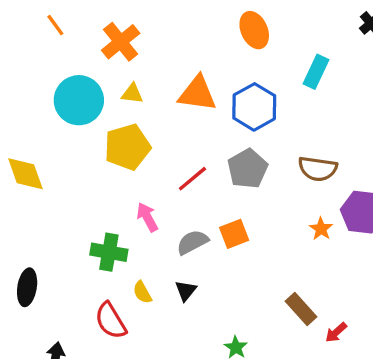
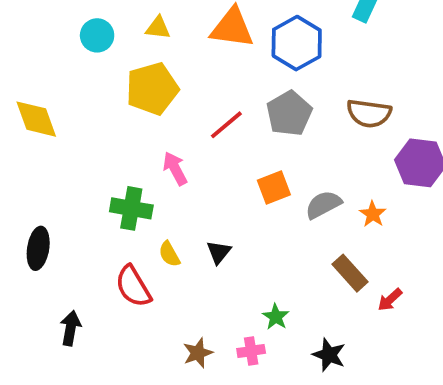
cyan circle: (79, 100) -> (97, 35), size x0.6
orange star: (321, 229) -> (373, 214), moved
gray semicircle: (192, 242) -> (323, 205), moved

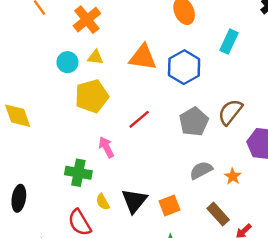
cyan circle: (97, 35) -> (67, 62), moved
gray pentagon: (289, 113) -> (194, 122), moved
brown semicircle: (369, 113) -> (230, 112), turned 120
orange square: (274, 188) -> (170, 206), moved
black triangle: (219, 252) -> (134, 201), size x1.6

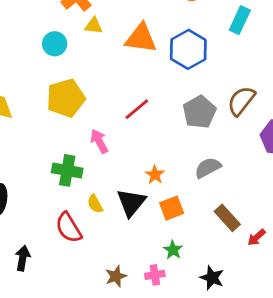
yellow triangle: (95, 57) -> (94, 26), moved
yellow pentagon: (92, 96) -> (66, 98), moved
orange star: (233, 176) -> (155, 175), moved

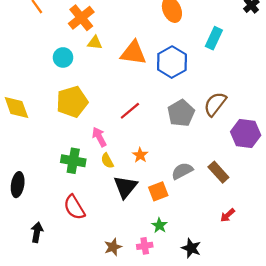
gray semicircle: (208, 168) -> (182, 171), moved
orange star: (155, 175) -> (140, 155), moved
yellow semicircle: (95, 204) -> (107, 161), moved
brown rectangle: (227, 218) -> (218, 172), moved

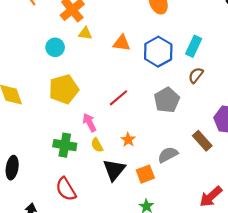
cyan rectangle: (214, 38) -> (194, 46), moved
orange triangle: (133, 53) -> (122, 43), size x0.7
brown semicircle: (215, 104) -> (196, 75), moved, size x0.7
brown rectangle: (218, 172) -> (202, 141), moved
red arrow: (228, 215) -> (211, 197), size x1.6

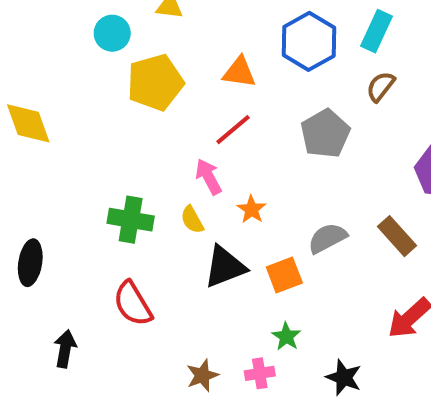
orange triangle: (122, 43) -> (239, 72), moved
yellow pentagon: (64, 89) -> (155, 82), moved
pink arrow: (89, 123) -> (209, 177), moved
brown rectangle: (202, 141) -> (397, 236), moved
black triangle: (114, 170) -> (225, 267), turned 30

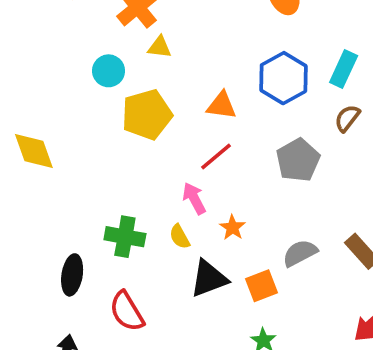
black ellipse: (30, 263) -> (72, 275), moved

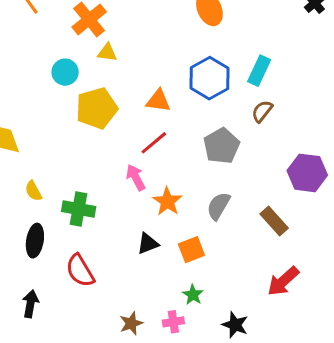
orange star: (232, 228) -> (167, 201), size x1.4
yellow semicircle: (180, 237) -> (33, 191), moved
gray semicircle: (300, 253) -> (218, 206), moved, turned -32
black triangle: (209, 279) -> (148, 244), size x0.7

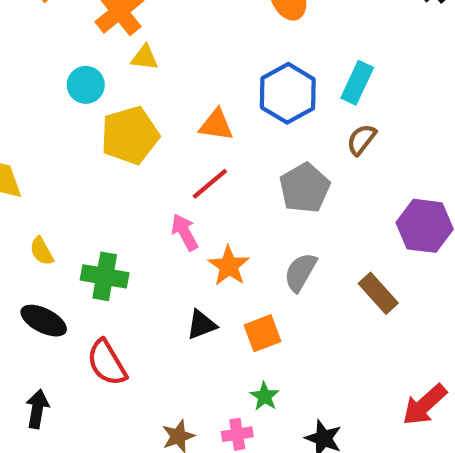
black ellipse: (35, 241) -> (44, 321), turned -72
red arrow: (283, 281) -> (425, 405), moved

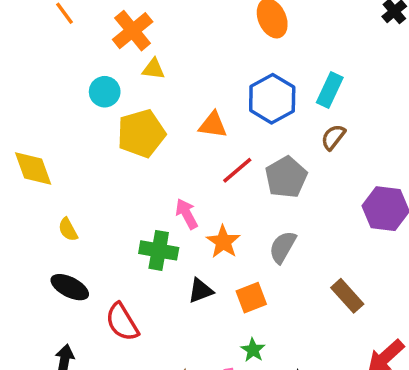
red line: (210, 184) -> (237, 170), moved
green cross: (105, 276) -> (159, 250), moved
brown rectangle: (378, 293) -> (347, 296), moved

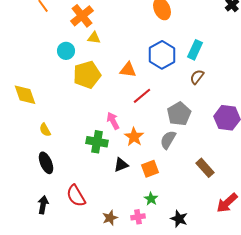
gray pentagon: (286, 177) -> (179, 114), moved
black ellipse: (70, 287) -> (46, 163), turned 40
red semicircle: (122, 322) -> (76, 196), moved

